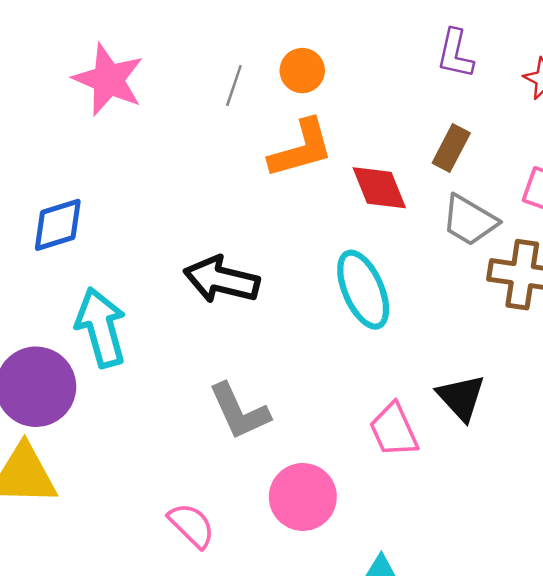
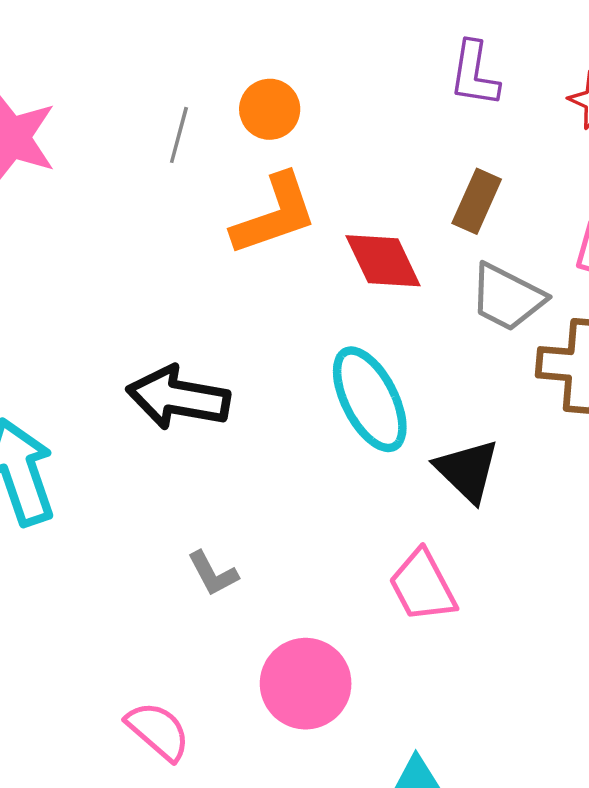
black triangle: (461, 397) -> (467, 471), moved
gray L-shape: (239, 411) -> (213, 574), size x0.6

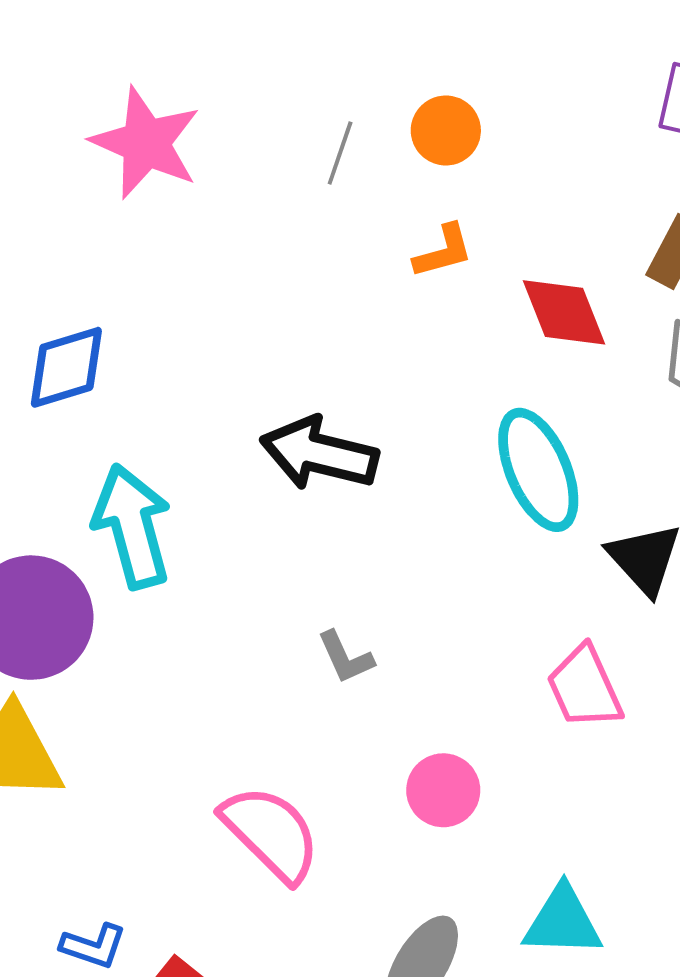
orange L-shape: (274, 215) -> (443, 251), size x0.6
pink circle: (306, 684) -> (443, 790), size x0.7
pink semicircle: (158, 731) -> (271, 833), size x1.4

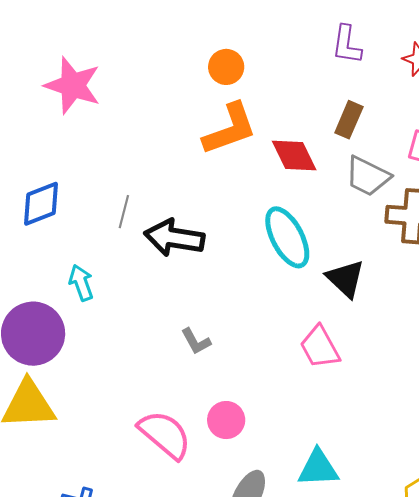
gray line: (340, 153) -> (124, 212), moved
orange L-shape: (443, 251) -> (230, 129), size x1.8
cyan arrow: (132, 526) -> (81, 283), size x0.6
pink circle: (443, 790) -> (226, 420), moved

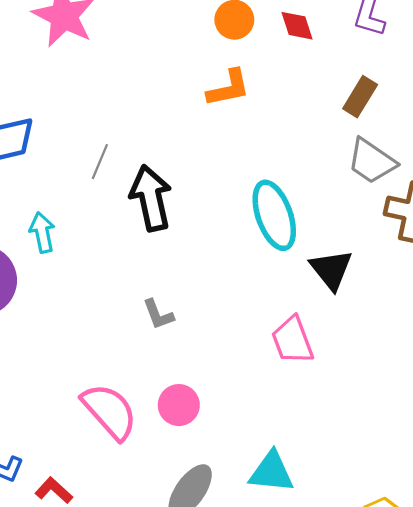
orange L-shape: (230, 129) -> (228, 88), size x0.7
red diamond: (294, 155) -> (297, 26), moved, size x0.7
black arrow: (174, 238) -> (151, 198), turned 60

